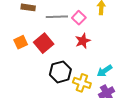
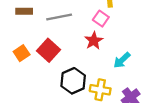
pink square: (79, 18) -> (101, 19), moved
cyan arrow: (104, 71) -> (122, 60), moved

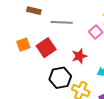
red star: (94, 41) -> (79, 56), moved

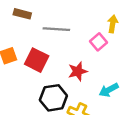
red square: (46, 48) -> (37, 60), turned -30

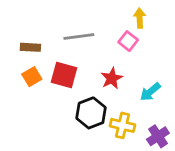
brown rectangle: (22, 14) -> (30, 47), moved

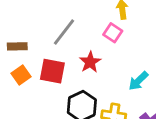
gray line: (79, 36) -> (64, 32), turned -40
red star: (112, 78) -> (90, 62), moved

